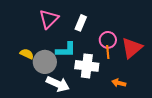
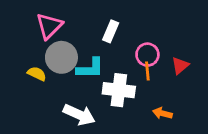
pink triangle: (49, 19) -> (49, 26), moved
red triangle: (132, 48) -> (180, 66), size x0.6
gray circle: (45, 62) -> (61, 57), moved

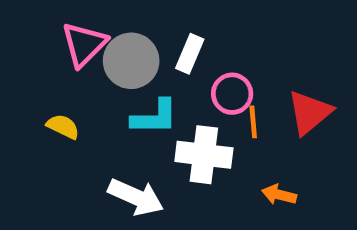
pink circle: (147, 55) -> (232, 94), moved
gray circle: (61, 57) -> (131, 61), moved
red triangle: (180, 66) -> (310, 112), size x1.5

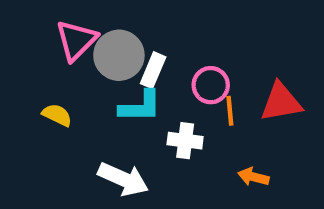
white rectangle: (190, 54) -> (153, 70), moved
red triangle: (310, 112) -> (281, 102), turned 30
white cross: (204, 155) -> (185, 141), size x0.7

